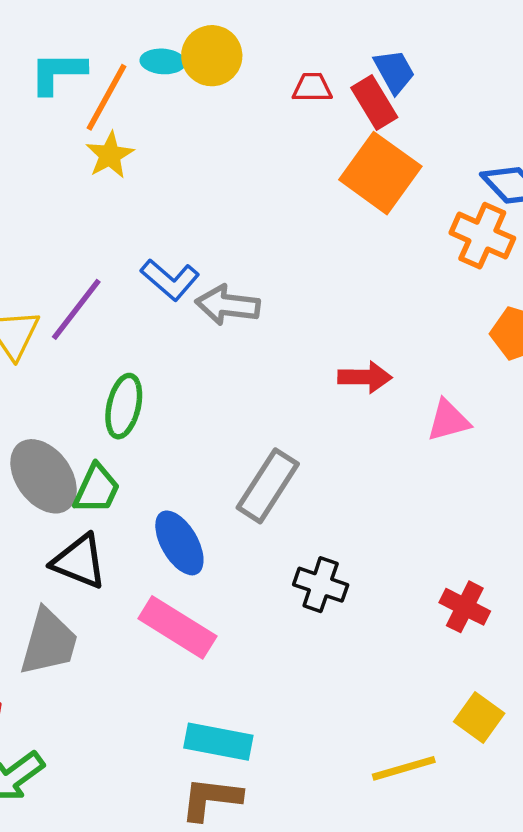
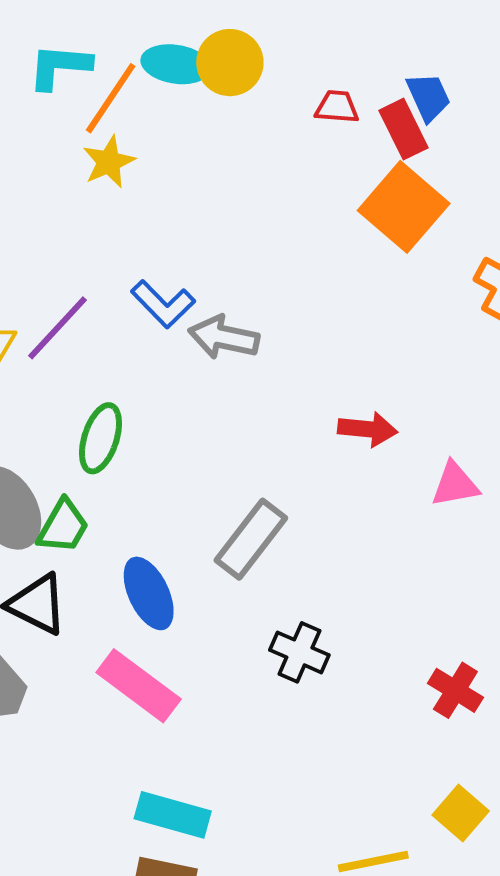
cyan ellipse: (163, 61) -> (176, 64), size x1.4

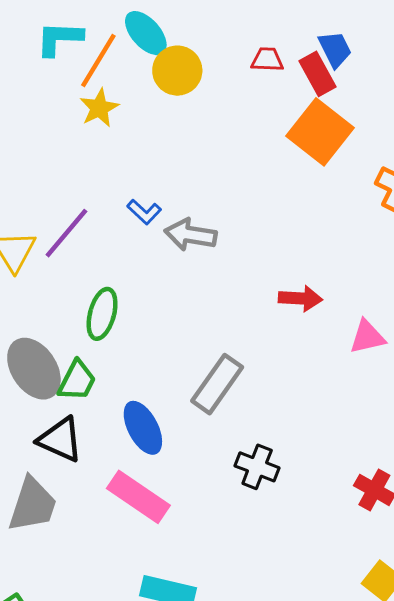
yellow circle: (230, 63) -> (177, 71), moved
cyan ellipse: (176, 64) -> (146, 33), turned 42
blue L-shape: (163, 304) -> (144, 212), size x0.7

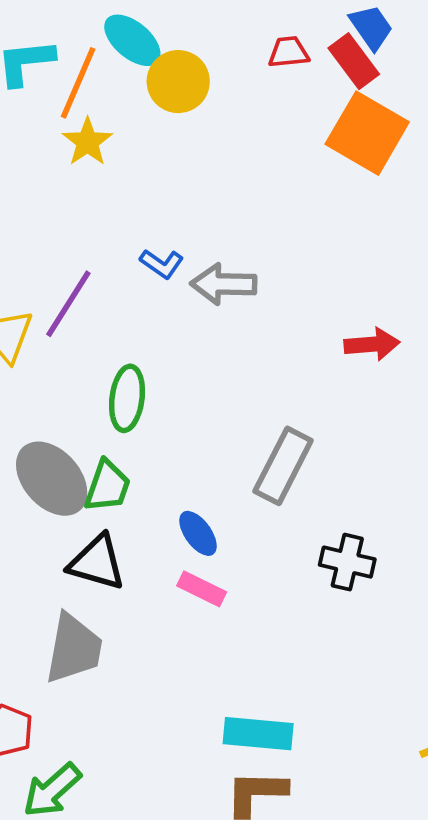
blue ellipse: (143, 428) -> (198, 533), size x0.7
pink rectangle: (138, 497) -> (202, 589), moved, size x0.6

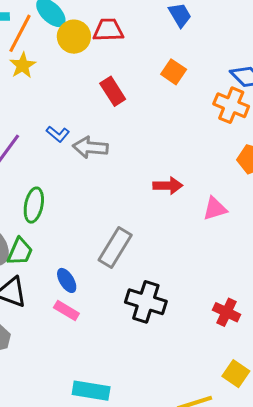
red trapezoid: (289, 52) -> (108, 30), moved, size x1.4
red rectangle: (354, 61) -> (113, 91), moved
orange square: (367, 133) -> (174, 72), size x0.6
black cross: (347, 562) -> (146, 302), size x1.4

